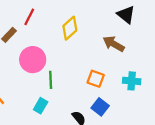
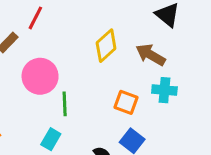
yellow diamond: (70, 28) -> (106, 46), moved
cyan cross: (132, 81) -> (164, 90), moved

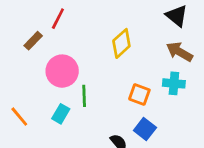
brown arrow: (151, 55) -> (179, 52), moved
cyan rectangle: (51, 139) -> (61, 114), moved

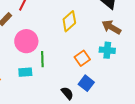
orange square: (139, 94) -> (82, 58), turned 35
cyan rectangle: (61, 114) -> (25, 72), turned 56

